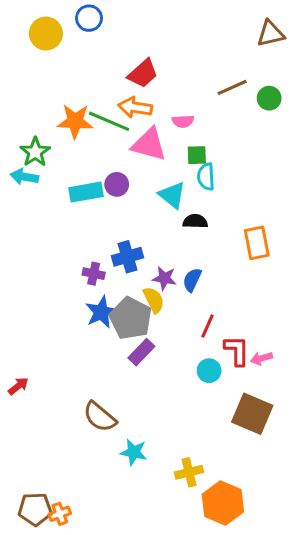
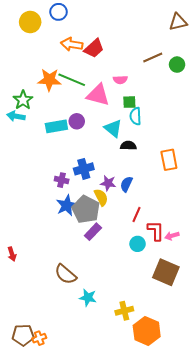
orange arrow: (135, 107) -> (72, 44), moved
red arrow: (18, 386) -> (12, 254), turned 112

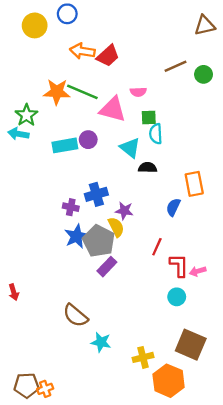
blue semicircle: (126, 184) -> (173, 207), moved
cyan circle: (138, 244) -> (177, 297), moved
brown square: (166, 272) -> (191, 345), moved

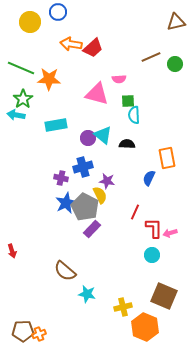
green line: (82, 92) -> (21, 68), moved
purple circle: (88, 140) -> (88, 138), moved
cyan triangle: (130, 148) -> (103, 135), moved

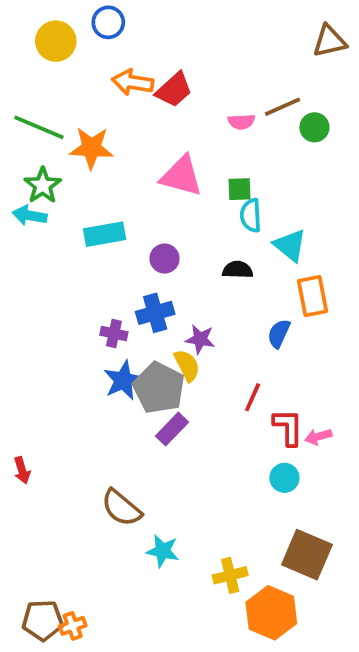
green circle: (175, 64) -> (314, 127), moved
pink semicircle: (119, 79) -> (241, 122), moved
cyan triangle: (103, 135) -> (290, 245), moved

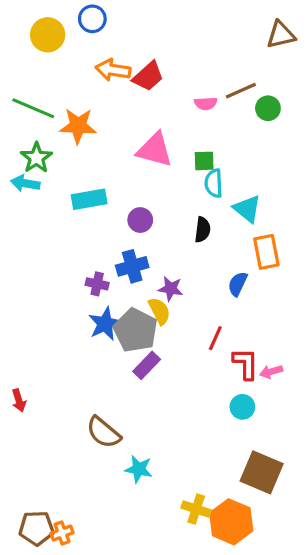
black semicircle: (238, 270) -> (202, 230), turned 95
yellow cross: (230, 575) -> (196, 509), moved, turned 32

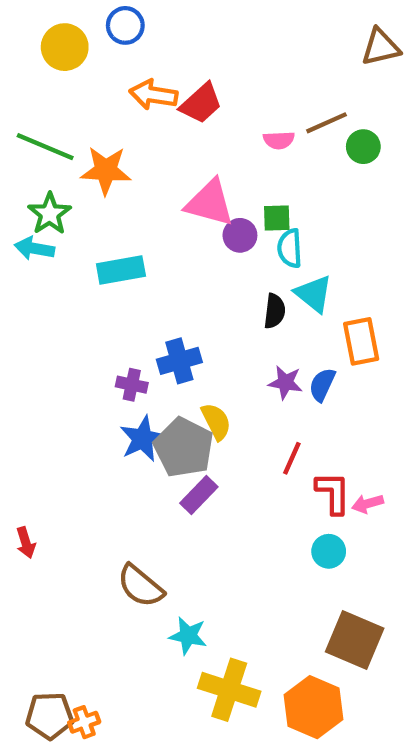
cyan triangle: (247, 209) -> (314, 294), moved
purple circle: (140, 220) -> (240, 235), moved
purple star: (171, 289) -> (285, 382), moved
yellow cross: (196, 509) -> (229, 690), moved, size x1.5

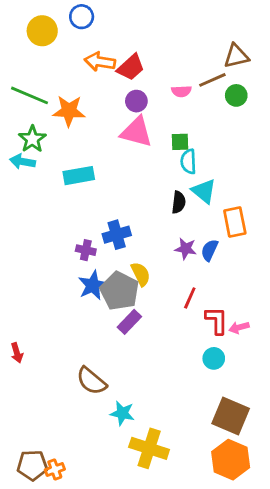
brown triangle: (381, 47) -> (236, 56), moved
purple circle: (240, 235) -> (136, 101), moved
orange hexagon: (314, 707) -> (231, 460), moved

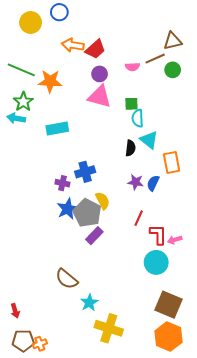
red arrow: (17, 353) -> (15, 311), moved
cyan circle: (214, 358) -> (156, 262), size x1.5
cyan star: (122, 413) -> (89, 303), turned 30

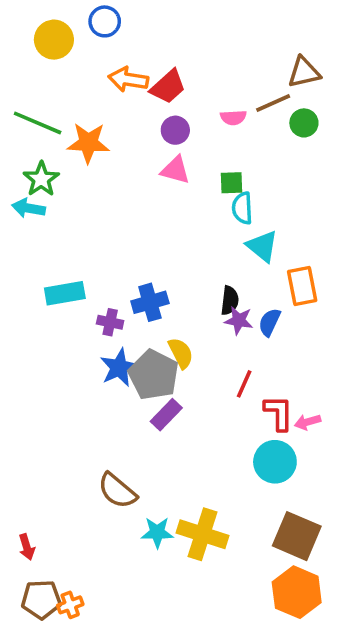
pink triangle: (100, 97) -> (175, 170), size x0.7
cyan rectangle: (57, 129) -> (65, 293), moved
black semicircle: (130, 148) -> (230, 301), moved
cyan star: (89, 303) -> (157, 532), turned 30
yellow cross: (109, 328) -> (202, 534), moved

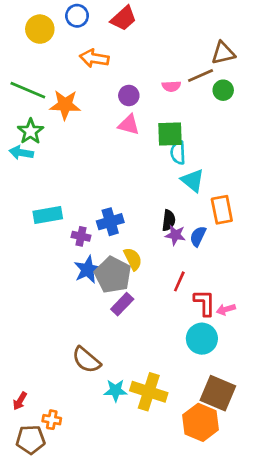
red trapezoid: (168, 87) -> (124, 18), moved
green square: (231, 183) -> (170, 134), size x1.5
red arrow: (27, 547) -> (20, 401), turned 48
orange hexagon: (297, 592) -> (201, 422), moved
orange cross: (70, 605) -> (52, 420), moved, turned 30

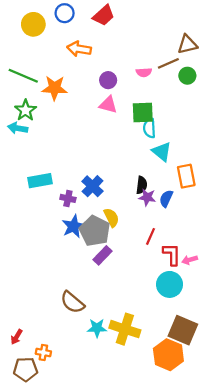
blue cross: (110, 222) -> (92, 186), turned -30

